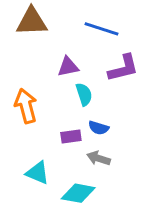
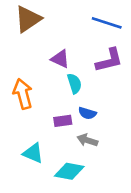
brown triangle: (32, 22) -> (28, 19), turned -32
blue line: (101, 29) -> (107, 23), moved
purple triangle: (68, 67) -> (60, 59), turned 36

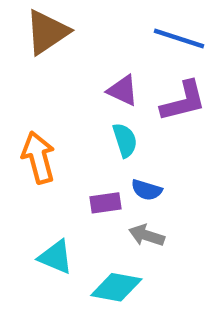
purple triangle: (60, 59) -> (123, 90), moved

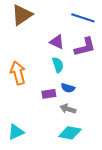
cyan triangle: (56, 257) -> (16, 132), moved, turned -48
cyan diamond: (116, 287) -> (70, 133), moved

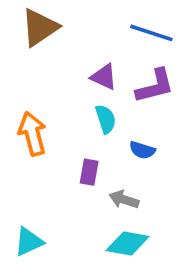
blue semicircle: (68, 88) -> (142, 150), moved
purple rectangle: (49, 94) -> (89, 172), turned -72

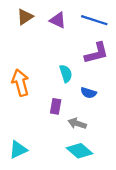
brown triangle: (40, 27) -> (25, 17), size x0.7
purple triangle: (104, 77) -> (58, 20), moved
cyan diamond: (128, 244) -> (79, 151), turned 30

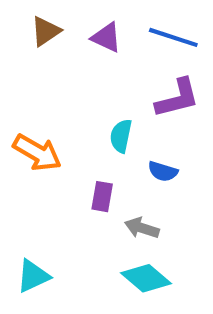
cyan semicircle: (66, 74) -> (121, 136), turned -150
orange arrow: (20, 83) -> (37, 153), turned 135

